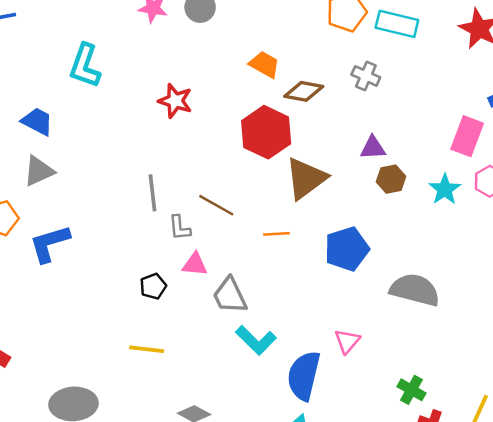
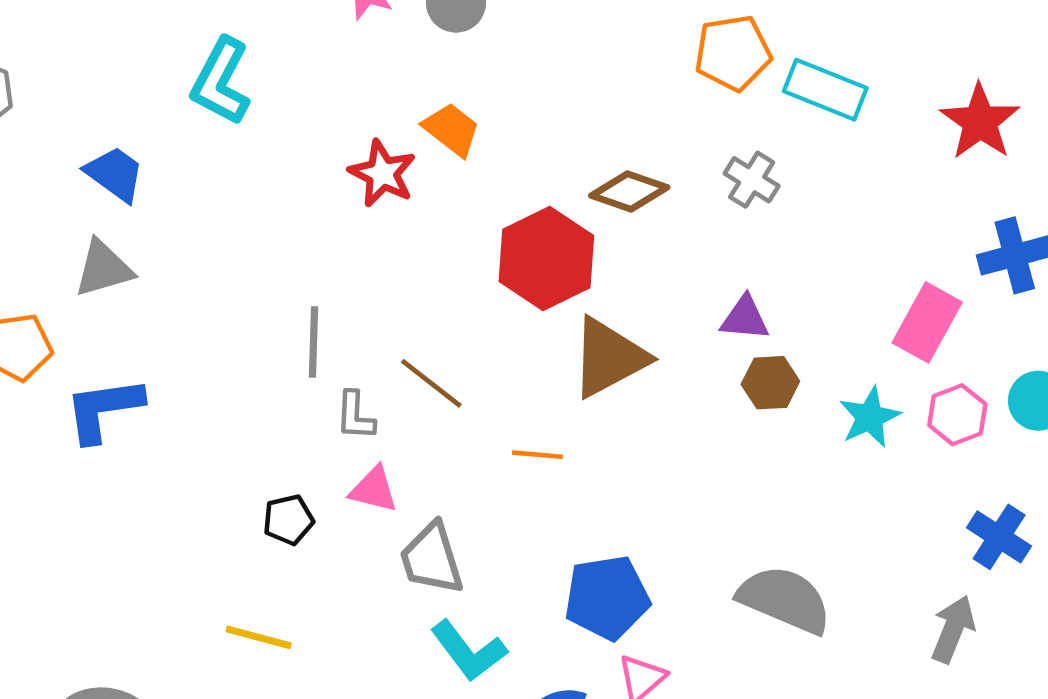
orange trapezoid: (265, 64) -> (452, 129), moved
blue pentagon: (347, 249) -> (607, 598), moved

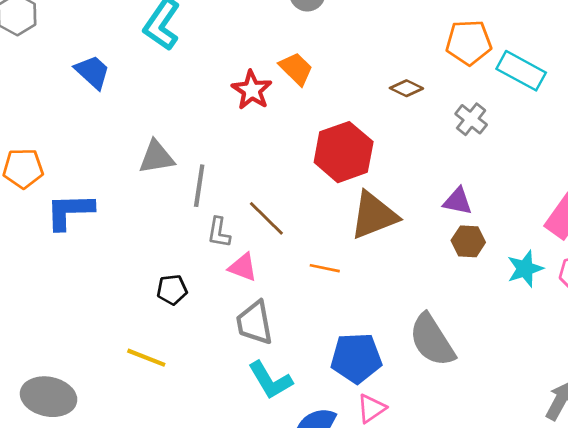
brown diamond: (629, 191) -> (406, 88), moved, size x0.7
gray triangle: (103, 269) -> (157, 157), moved
pink triangle: (374, 490) -> (243, 267), moved
gray semicircle: (785, 600) -> (432, 340), moved, turned -152

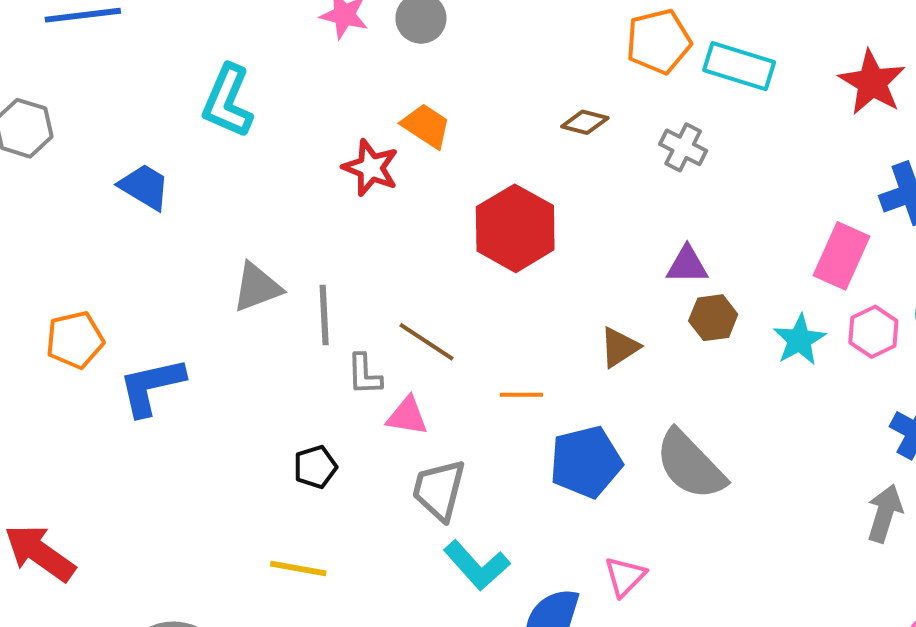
brown triangle: (374, 215) -> (619, 347), moved, size x0.6
gray trapezoid: (255, 323) -> (439, 490), turned 36
blue pentagon: (356, 358) -> (586, 462), moved

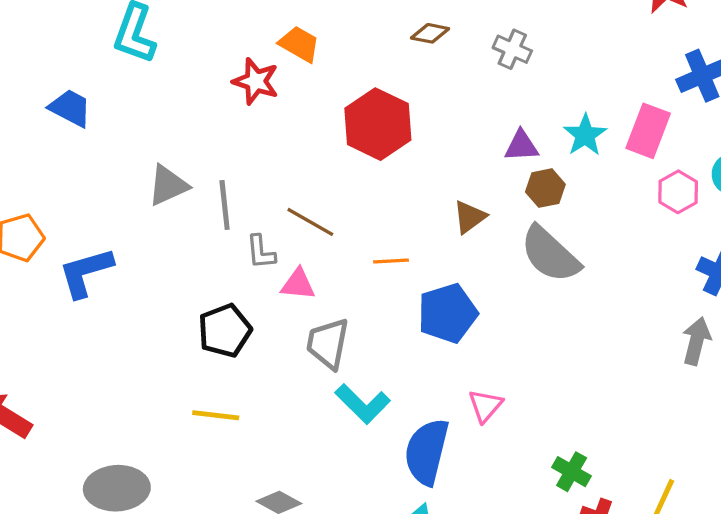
cyan star: (799, 340) -> (585, 135), moved
gray semicircle: (690, 465) -> (550, 254), moved
black pentagon: (315, 467) -> (225, 331), size x1.5

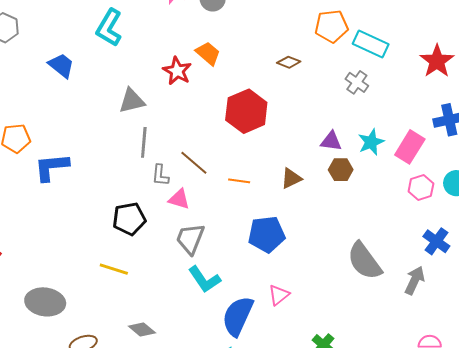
gray cross: (512, 49) -> (357, 82), moved
gray triangle: (168, 185) -> (132, 101), moved
gray semicircle: (550, 254) -> (364, 261), moved
orange line: (391, 261) -> (239, 181), moved

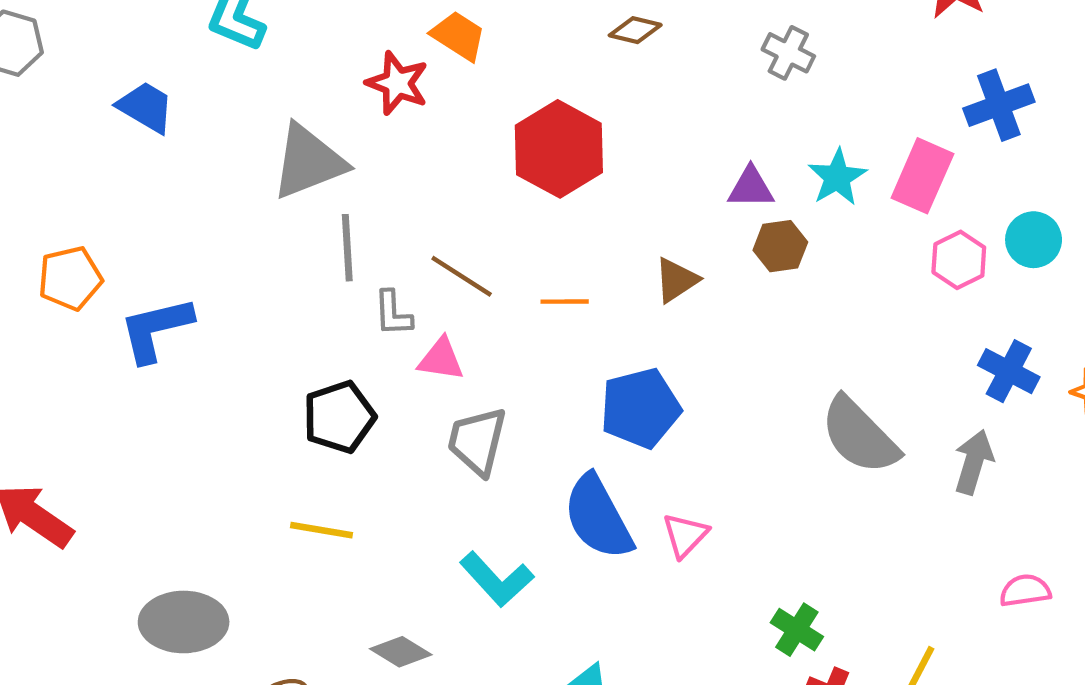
gray triangle: (132, 101) -> (308, 162), size x1.4
cyan L-shape: (204, 279) -> (497, 579), moved
blue semicircle: (238, 316) -> (598, 517), moved, turned -45

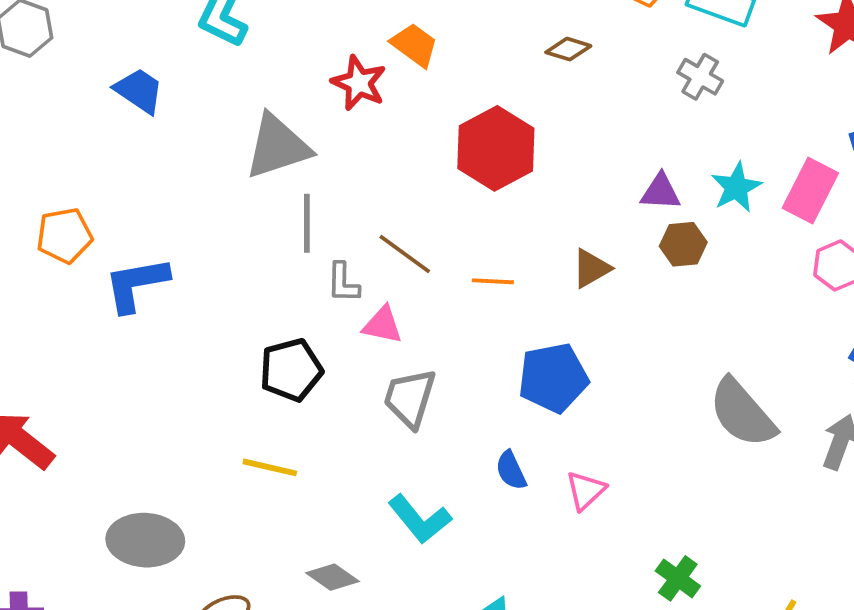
blue semicircle: (598, 517) -> (511, 470), size x0.5

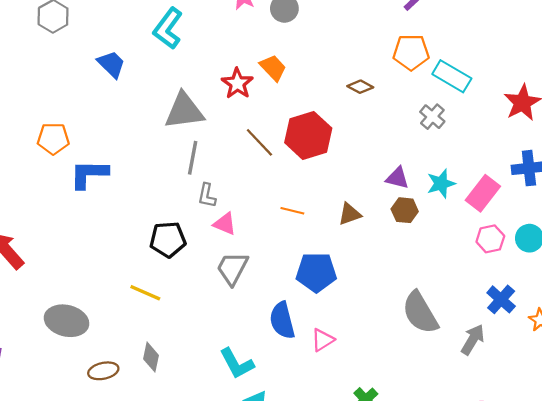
brown line: (405, 254) -> (259, 142), moved
blue semicircle: (511, 470) -> (282, 320), size x1.6
cyan L-shape: (420, 519) -> (237, 363), moved
gray diamond: (332, 577) -> (151, 357), moved, turned 56

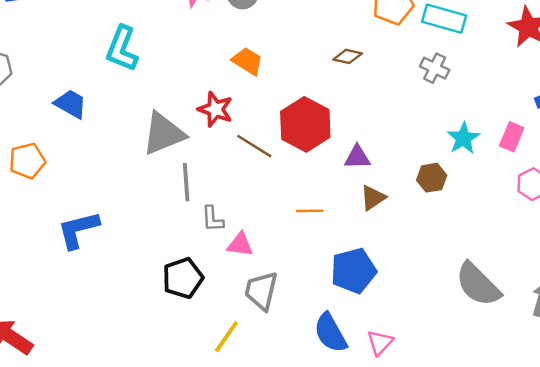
red star: (237, 83) -> (215, 109), moved
orange pentagon: (53, 139) -> (27, 161), moved
purple triangle: (397, 178) -> (357, 157), moved
pink rectangle: (483, 193) -> (512, 137), size x0.7
yellow line: (145, 293) -> (226, 337), moved, turned -64

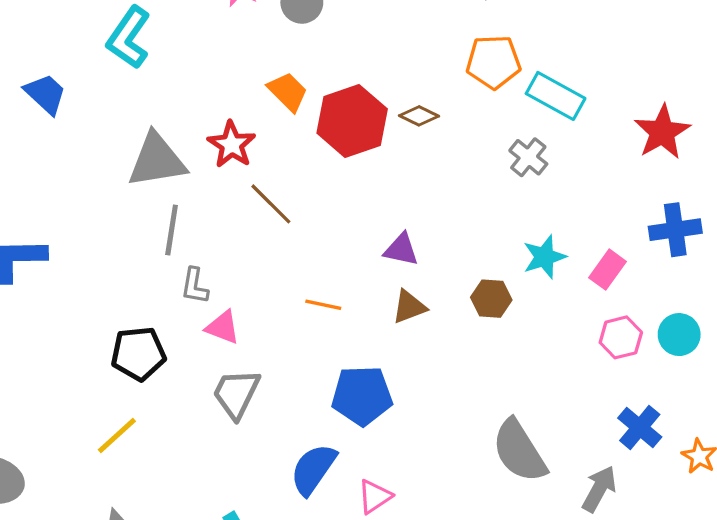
red hexagon: (305, 124) -> (352, 121), moved
blue semicircle: (330, 333) -> (313, 469), turned 51
yellow line: (226, 337) -> (117, 435), moved

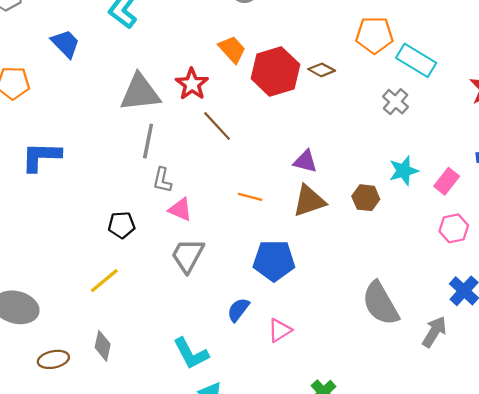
brown triangle: (409, 307) -> (309, 201), size x1.4
black pentagon: (138, 354) -> (122, 225), size x0.7
blue semicircle: (313, 469) -> (238, 310), size x0.7

